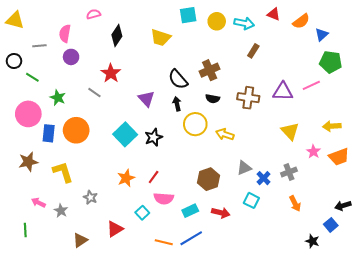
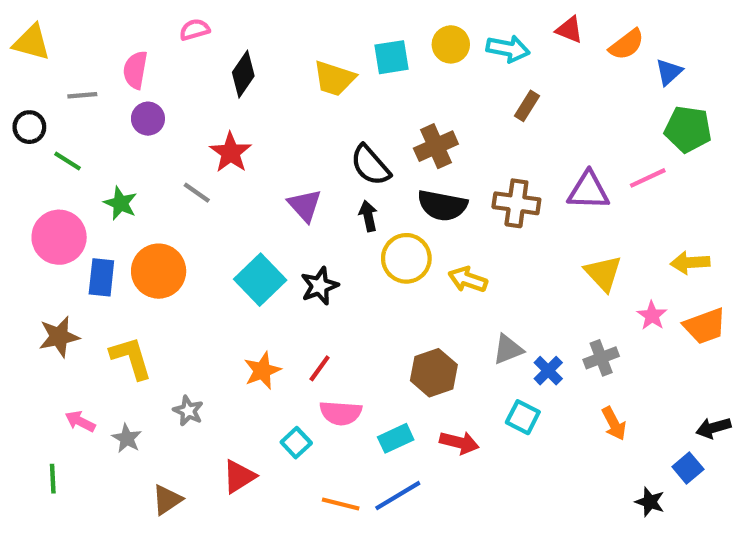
cyan square: (188, 15) -> (391, 57), moved
black semicircle: (213, 99) -> (442, 205), size x1.6

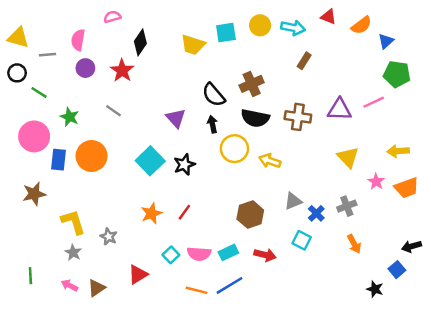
yellow triangle: (32, 42) -> (18, 38), moved
red star: (231, 152) -> (122, 70), moved
yellow L-shape: (131, 358) -> (73, 222), moved
pink semicircle: (341, 413) -> (199, 254), moved
pink arrow: (80, 421) -> (70, 285), moved

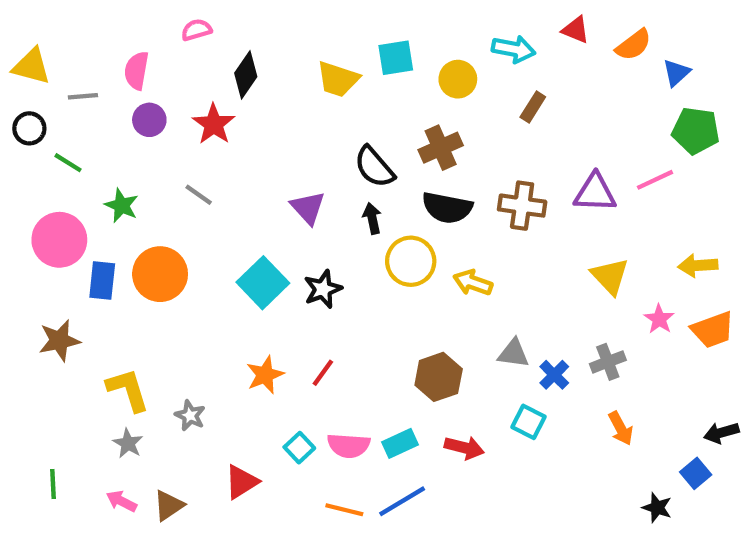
yellow circle: (260, 25) -> (458, 79), moved
gray triangle: (293, 201) -> (514, 353), turned 30

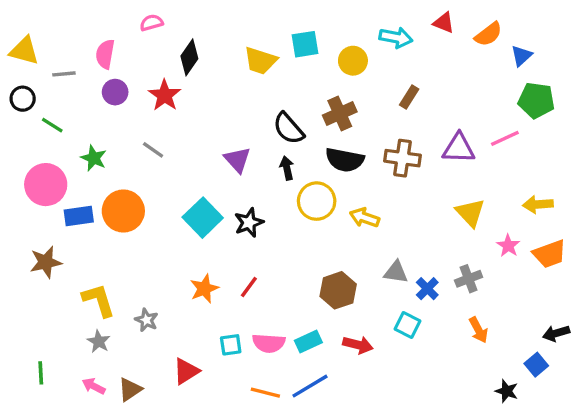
brown rectangle: (533, 107) -> (409, 97), moved
blue rectangle: (102, 281) -> (79, 216), turned 76
cyan square: (299, 448) -> (231, 345), turned 35

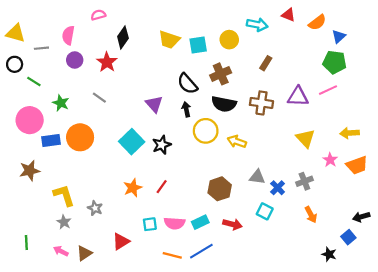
cyan square: (305, 44) -> (198, 45), moved
green pentagon: (536, 100) -> (334, 62), moved

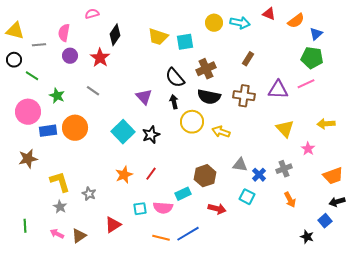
yellow circle: (229, 40) -> (214, 23), moved
orange trapezoid: (357, 165) -> (333, 176), moved
cyan rectangle: (200, 222) -> (183, 194), moved

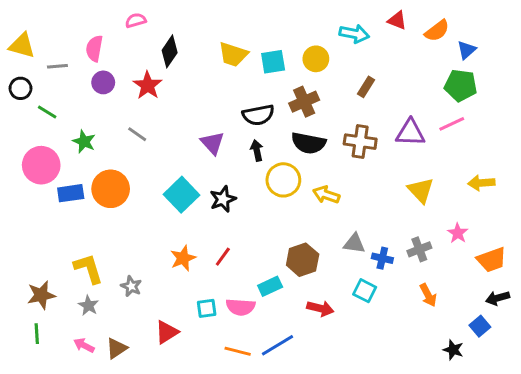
yellow circle: (214, 23) -> (316, 59), moved
black semicircle: (175, 78) -> (258, 115), turned -60
pink star: (308, 149) -> (458, 233), moved
brown star: (28, 159) -> (41, 295), moved
blue cross: (259, 175) -> (382, 258), turned -32

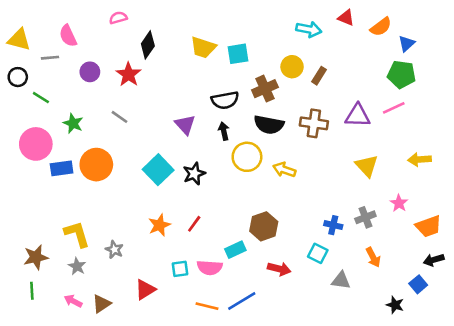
pink semicircle: (94, 48) -> (68, 36), moved, turned -35
yellow circle: (316, 59) -> (292, 67), moved
gray triangle: (354, 243) -> (341, 280), moved

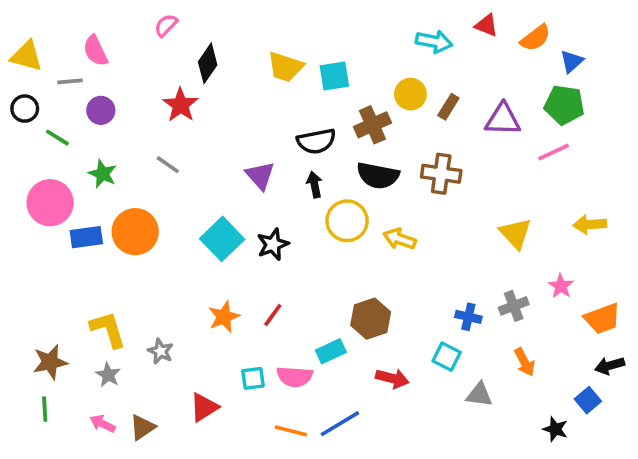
pink semicircle: (118, 18) -> (166, 25), turned -30
purple circle: (90, 72) -> (101, 110), moved
purple triangle: (358, 116) -> (503, 119), moved

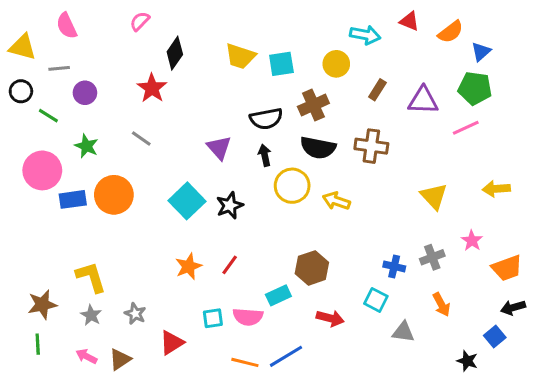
pink semicircle: (95, 51) -> (67, 26), moved
yellow circle: (410, 94) -> (336, 64), moved
gray star: (161, 351) -> (135, 314), moved

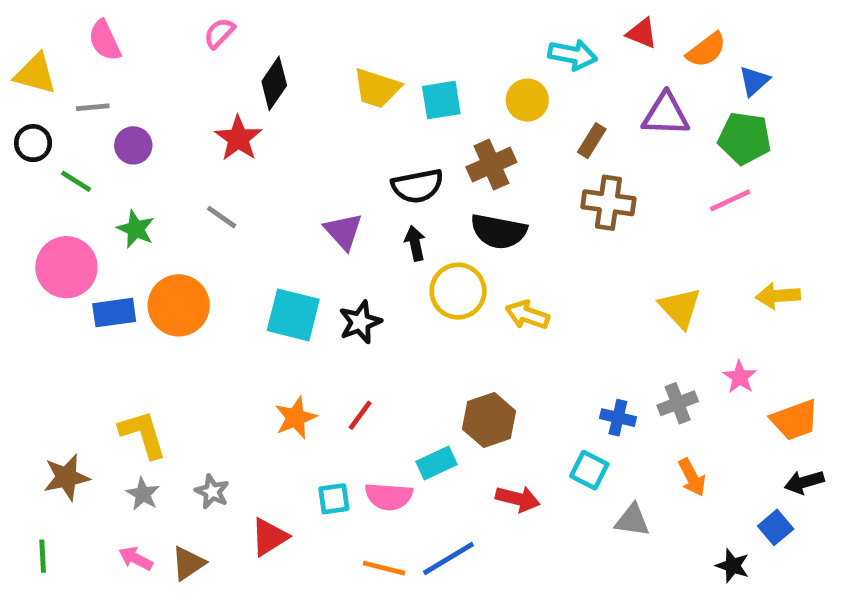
purple triangle: (423, 100) -> (666, 114), moved
brown cross: (371, 146) -> (608, 203), moved
cyan square: (187, 201) -> (293, 315), turned -32
green line: (38, 344) -> (43, 556), moved

